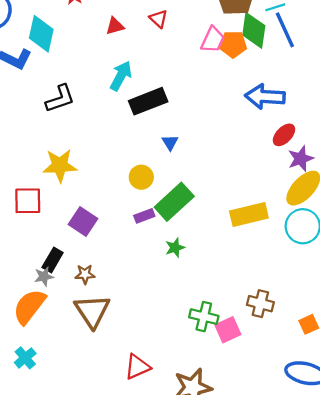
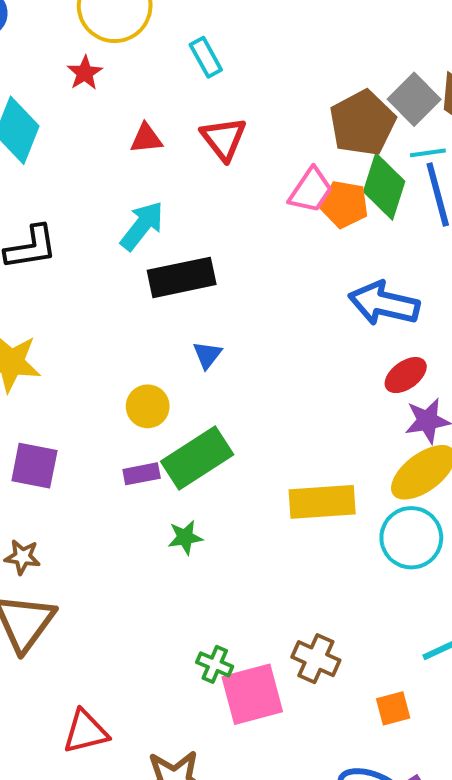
red triangle: (159, 19) -> (224, 139), size x1.4
purple square: (83, 222) -> (34, 466), turned -32
green cross: (204, 317) -> (215, 664), size x0.7
pink square: (228, 330) -> (252, 694), size x1.4

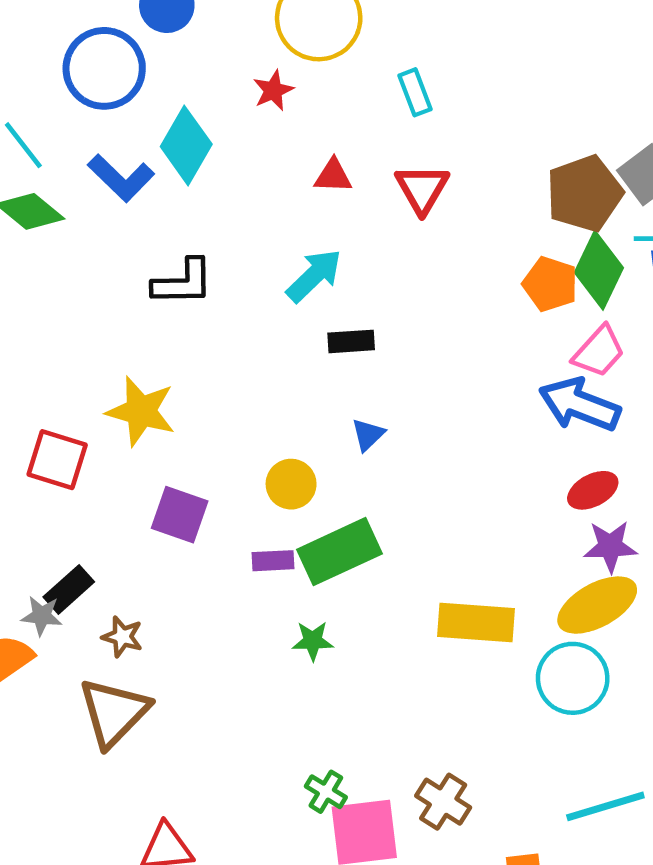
pink trapezoid: (311, 190) -> (599, 352), moved
black rectangle: (182, 277) -> (351, 341), size x0.6
purple square: (34, 466) -> (180, 515), moved

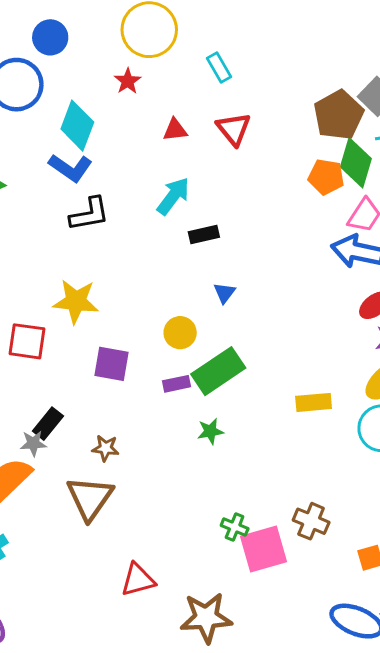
blue L-shape: (121, 178) -> (71, 168), moved
yellow rectangle: (476, 622) -> (314, 402), size x0.7
brown star: (122, 637) -> (105, 448), moved

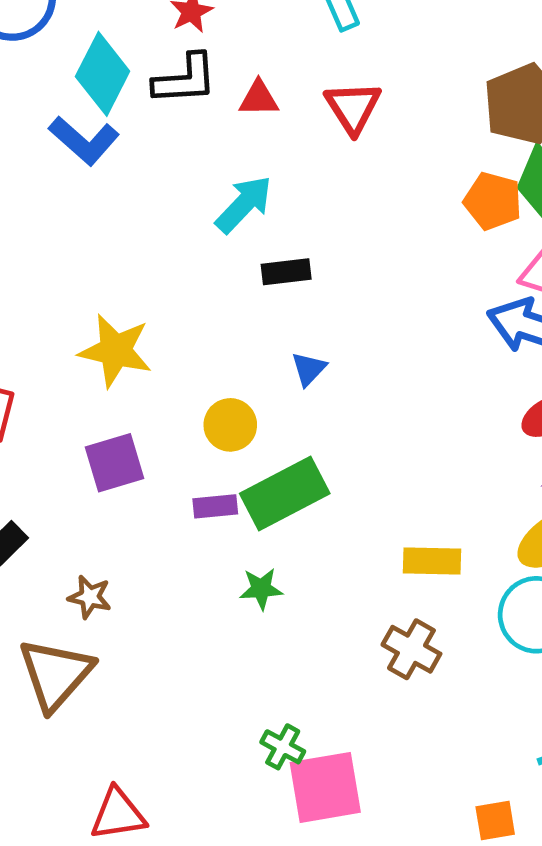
black L-shape: (89, 214) -> (185, 79), moved
yellow star: (76, 301) -> (115, 351), moved
purple square: (112, 364) -> (115, 463), turned -33
brown cross: (311, 521) -> (411, 649), moved

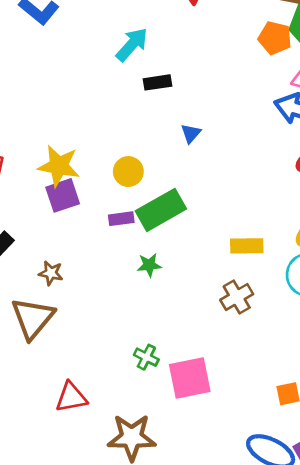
yellow star: (115, 351) -> (59, 166), moved
blue triangle: (309, 369) -> (191, 133), moved
brown cross: (411, 649) -> (237, 297), turned 32
green cross: (283, 747) -> (146, 357), moved

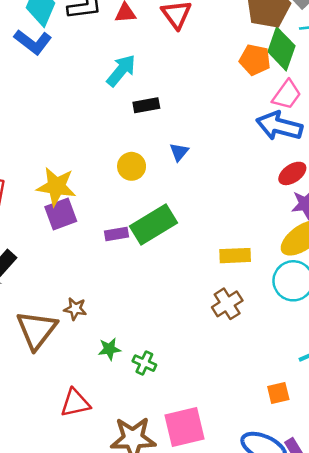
yellow circle: (128, 172) -> (132, 166), moved
green star: (149, 265) -> (109, 349), moved
brown star: (51, 273) -> (75, 309), moved
pink square: (190, 378) -> (184, 427), moved

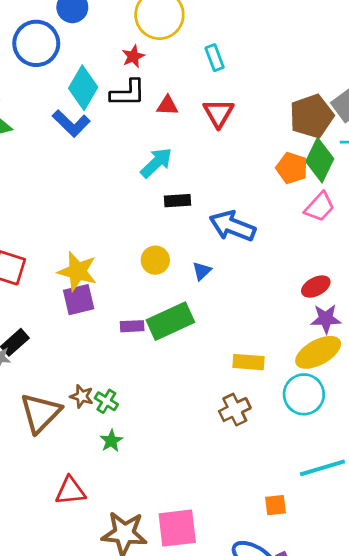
blue arrow: (279, 126) -> (232, 226), moved
blue triangle: (179, 152) -> (202, 271), moved
green star: (109, 349) -> (111, 441), turned -30
green cross: (144, 363) -> (106, 401), moved

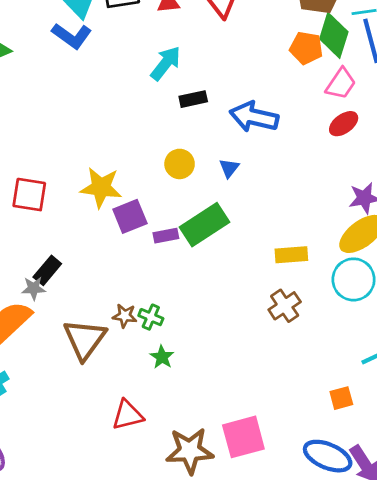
red ellipse: (316, 287) -> (344, 124), moved
purple square: (79, 300) -> (130, 216), moved

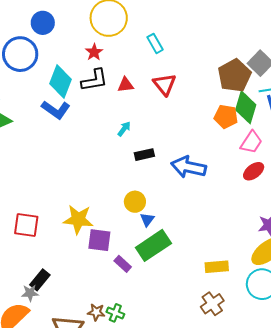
cyan arrow: (166, 63) -> (124, 129), size x0.6
blue triangle: (229, 168) -> (147, 220), moved
purple square: (130, 216) -> (99, 240), turned 30
purple rectangle: (166, 236) -> (123, 264), moved, turned 54

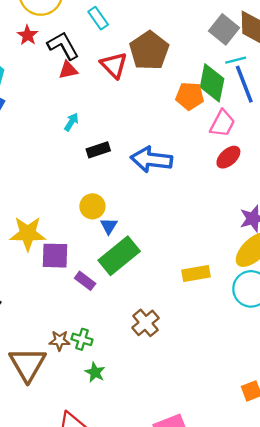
brown pentagon: (234, 75) -> (149, 51), moved
black L-shape: (94, 80) -> (63, 46), moved, turned -104
brown cross: (212, 304) -> (145, 323), moved

